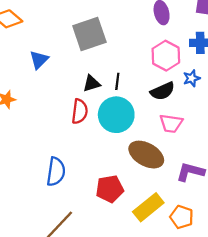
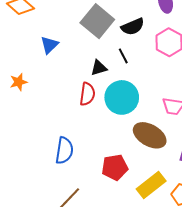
gray square: (89, 34) -> (97, 21), turned -32
black line: (117, 81) -> (123, 56), moved, turned -35
black semicircle: (163, 91) -> (133, 27), moved

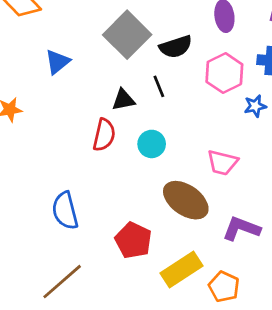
cyan circle: (122, 97) -> (152, 144), size x0.6
blue semicircle: (64, 150) -> (65, 211), turned 152
red pentagon: (115, 167) -> (133, 240), turned 30

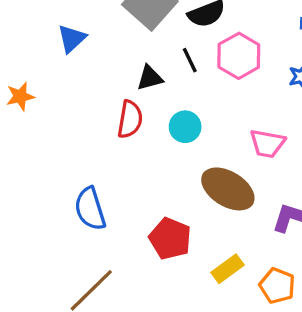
pink hexagon: (224, 73) -> (239, 56), moved
yellow rectangle: (182, 269) -> (227, 269), size x0.7

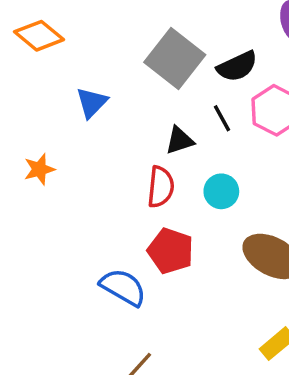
blue semicircle: (90, 209) -> (123, 287), turned 141
red pentagon: (170, 238) -> (171, 251), moved

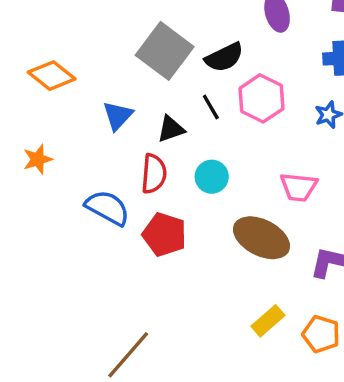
orange diamond: (39, 36) -> (52, 76), moved
blue triangle: (92, 103) -> (118, 116), moved
blue semicircle: (123, 287) -> (107, 208), moved

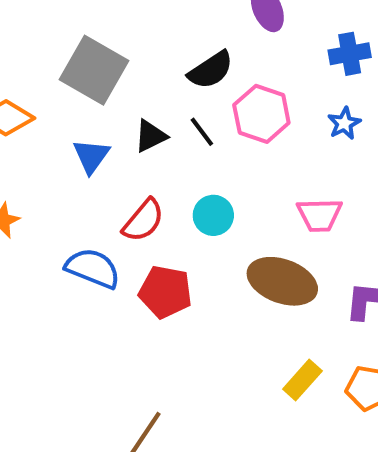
gray square: (165, 51) -> (94, 70), moved
black triangle: (171, 129) -> (150, 136), moved
red semicircle: (154, 174) -> (143, 220), turned 42

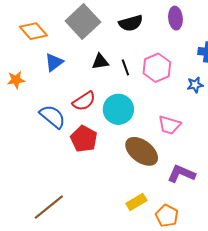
black semicircle: (211, 70) -> (131, 23), moved
blue triangle: (91, 156) -> (54, 62), moved
cyan circle: (213, 215) -> (118, 109), size x1.5

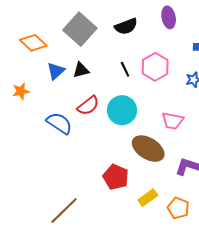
black triangle: (100, 62) -> (81, 70), moved
red pentagon: (84, 139) -> (116, 177), moved

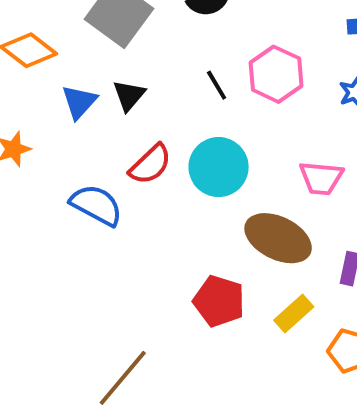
black triangle: (81, 70) -> (129, 95), turned -30
yellow rectangle: (148, 198) -> (294, 313), moved

